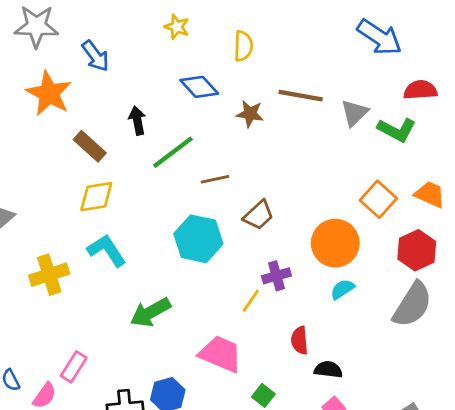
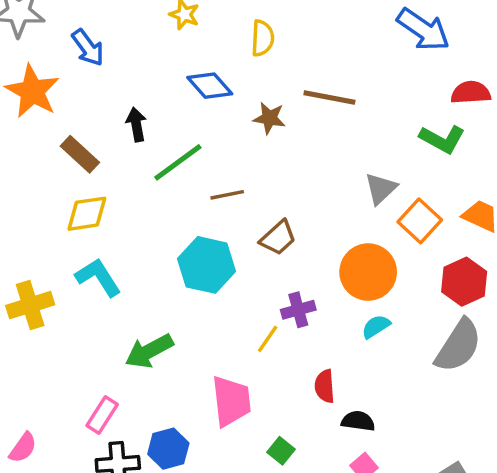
gray triangle: (354, 113) -> (381, 189), moved
pink trapezoid: (221, 354) -> (231, 401), turned 60
pink rectangle: (74, 367) -> (102, 415), moved

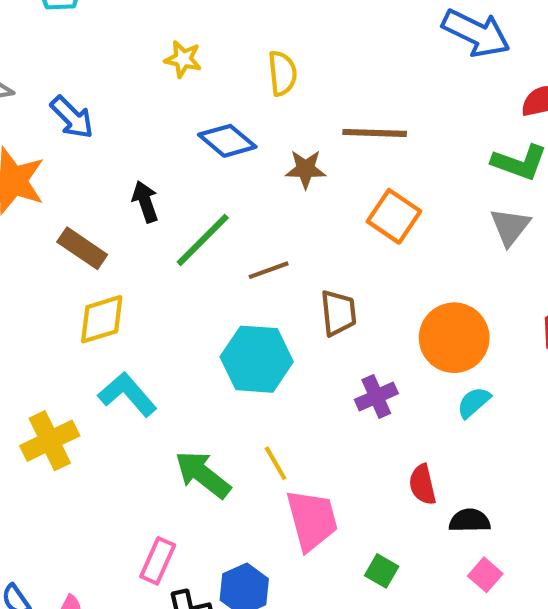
gray triangle: (381, 189) -> (510, 227), moved
orange square: (420, 221) -> (394, 216), moved
brown trapezoid: (278, 238) -> (338, 313), turned -45
yellow line: (268, 339) -> (276, 463), moved, turned -56
green arrow: (149, 351) -> (203, 474), turned 75

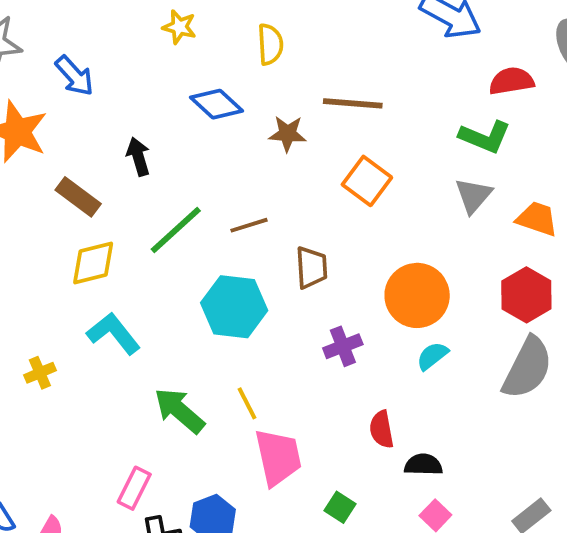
green line: (203, 240) -> (176, 230), moved
yellow cross: (50, 441) -> (40, 373), size x0.6

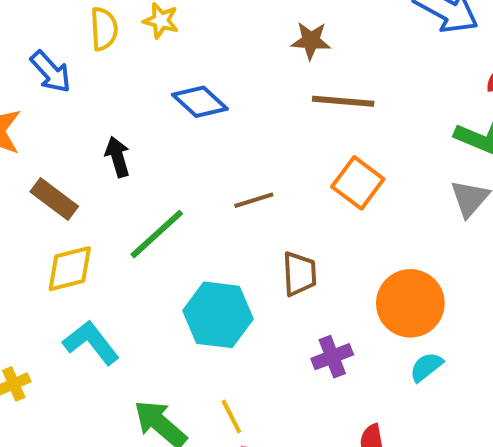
yellow semicircle: (270, 44) -> (104, 29), moved
brown star: (288, 134) -> (311, 41), moved
brown line: (249, 225) -> (254, 200), moved

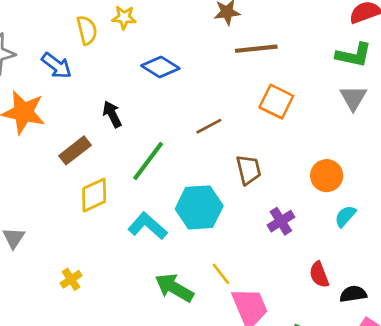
brown rectangle: (54, 199) -> (75, 150), turned -64
orange circle: (410, 303) -> (327, 176), size x0.7
cyan L-shape: (91, 343) -> (148, 226), moved

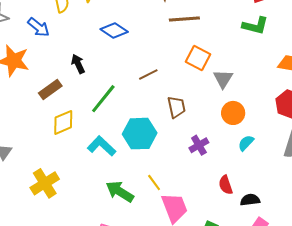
gray triangle: (353, 98) -> (223, 79), moved
yellow cross: (71, 279) -> (45, 183), size x1.8

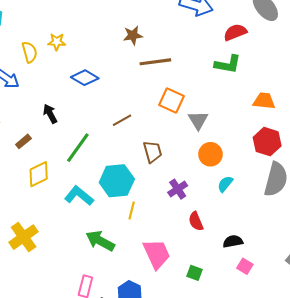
brown rectangle: (50, 89) -> (23, 141), size x0.7
yellow line: (154, 182) -> (132, 210), moved, turned 54
red semicircle: (226, 185) -> (196, 221), moved

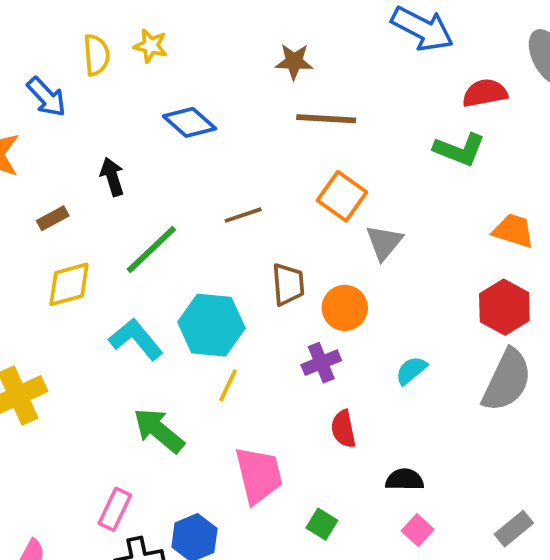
orange circle: (210, 154) -> (345, 308), moved

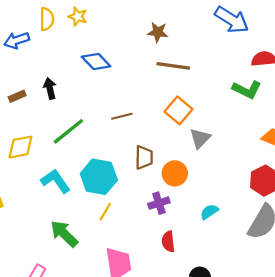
blue arrow: (46, 97) -> (17, 40), turned 110
brown rectangle: (53, 218) -> (17, 96), moved

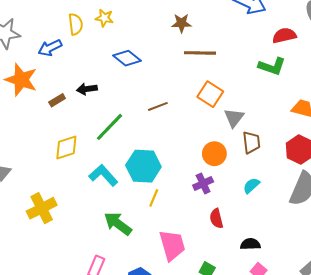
black arrow: (50, 88) -> (87, 89), turned -78
brown trapezoid: (144, 157) -> (251, 142), moved

